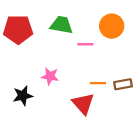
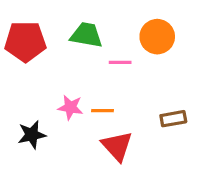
orange line: (98, 83) -> (103, 111), moved

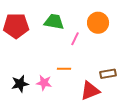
pink line: (120, 62) -> (75, 39), turned -64
pink star: (70, 107) -> (44, 83), moved
red triangle: (117, 146) -> (90, 91), moved, turned 50

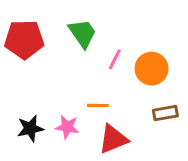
green trapezoid: (54, 22) -> (82, 33), turned 45
orange circle: (98, 23) -> (152, 69), moved
red triangle: (90, 91) -> (113, 139), moved

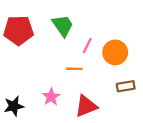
orange line: (98, 105) -> (74, 69), moved
pink star: (67, 127) -> (51, 97), turned 30
black star: (30, 128) -> (14, 106), moved

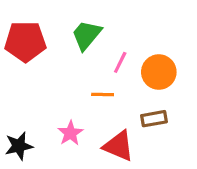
green trapezoid: (63, 26) -> (86, 35), turned -105
brown rectangle: (126, 86) -> (154, 119), moved
red triangle: (86, 106) -> (119, 146), turned 45

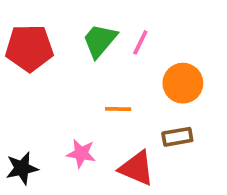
pink line: (120, 62) -> (140, 42), moved
pink star: (70, 133) -> (81, 153), turned -30

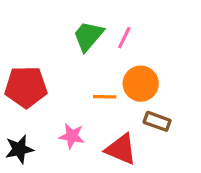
red pentagon: (29, 48) -> (26, 87), moved
orange circle: (183, 83) -> (141, 84), moved
brown rectangle: (177, 137) -> (157, 121), turned 30

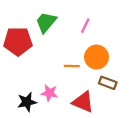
green trapezoid: (88, 36) -> (46, 22), moved
red pentagon: (26, 87) -> (18, 41), moved
black star: (19, 149) -> (27, 102), moved

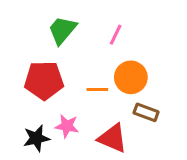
red pentagon: (18, 41) -> (44, 80), moved

